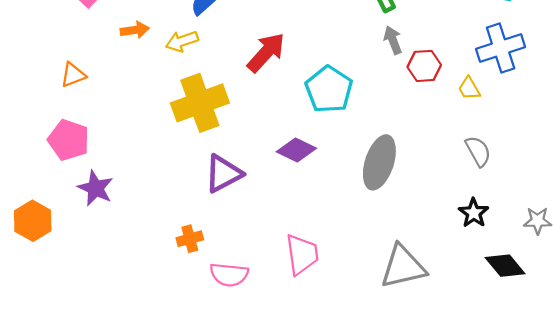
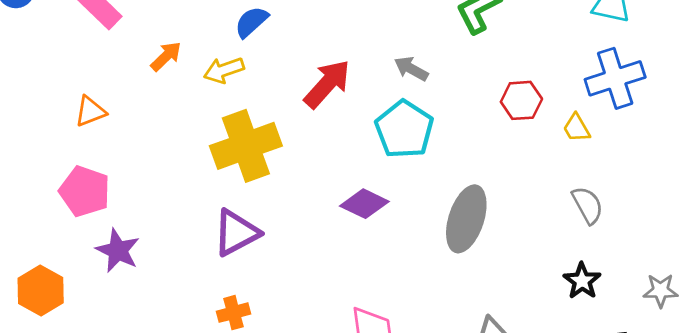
orange arrow: (135, 30) -> (166, 56), turned -36
gray arrow: (393, 40) -> (411, 69), moved, turned -40
purple triangle: (223, 174) -> (236, 233), moved

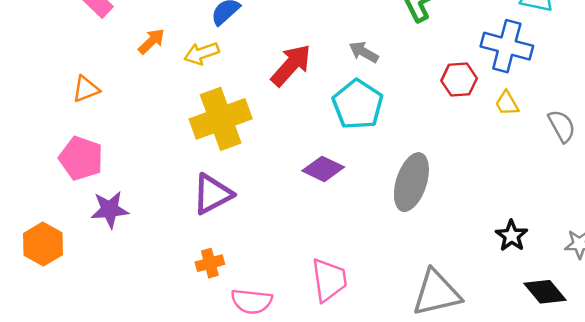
blue cross: (615, 78) -> (507, 46), moved, turned 33
gray semicircle: (588, 205) -> (562, 126), moved
purple star: (118, 251) -> (110, 209), turned -30

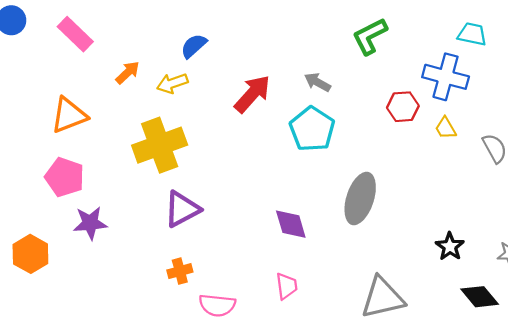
orange triangle: (86, 89) -> (69, 115), size x1.5
yellow cross: (221, 119) -> (160, 145), moved
purple diamond: (323, 169) -> (291, 224), moved, turned 48
pink trapezoid: (329, 280) -> (287, 286), size x0.7

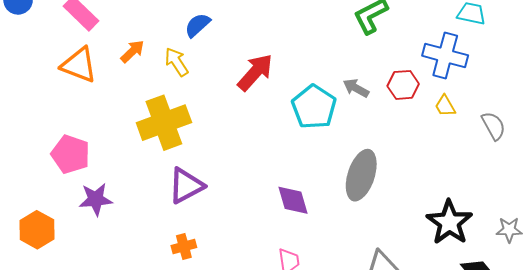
gray arrow: (317, 82) -> (356, 88), moved
yellow arrow: (172, 83) -> (177, 62), turned 76
orange triangle: (69, 115) -> (79, 65), moved, turned 42
black star: (450, 246) -> (449, 222), size x1.6

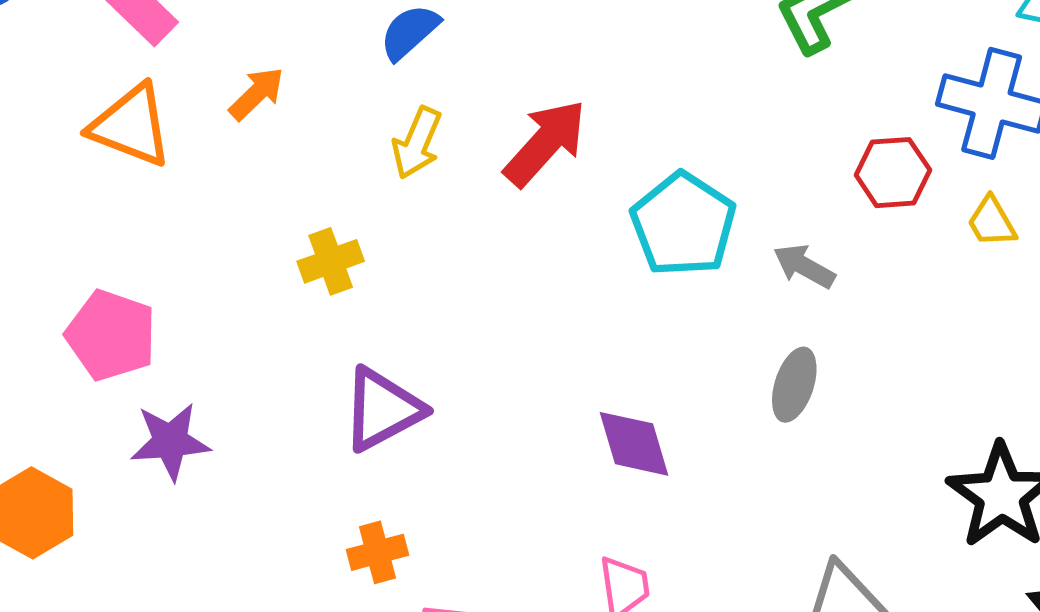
yellow arrow: (177, 62) -> (417, 143), moved, turned -124
gray arrow: (356, 88) -> (804, 266), moved
yellow cross: (164, 123) -> (331, 261), size x0.5
gray ellipse: (361, 175) -> (794, 385), size x0.6

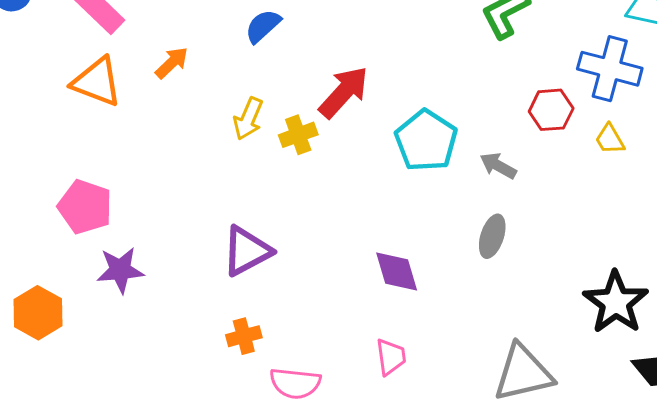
yellow arrow: (417, 143) -> (248, 119), moved
yellow cross: (331, 261) -> (298, 135), moved

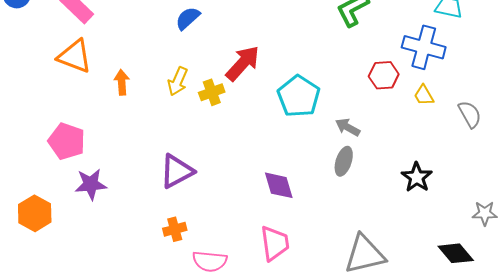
orange arrow: (172, 63) -> (122, 82), moved, turned -50
gray arrow: (498, 166) -> (348, 127), moved
black star: (616, 302) -> (417, 177), moved, size x0.7
pink trapezoid: (391, 357) -> (275, 243), size x1.4

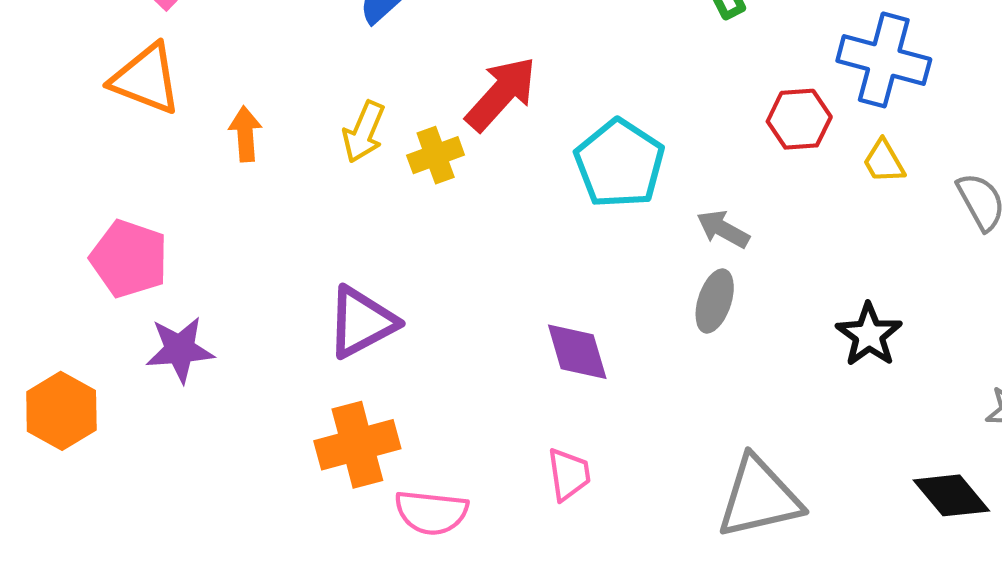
orange cross: (175, 229) -> (357, 445), size x1.6
pink trapezoid: (275, 243) -> (569, 474), size x0.7

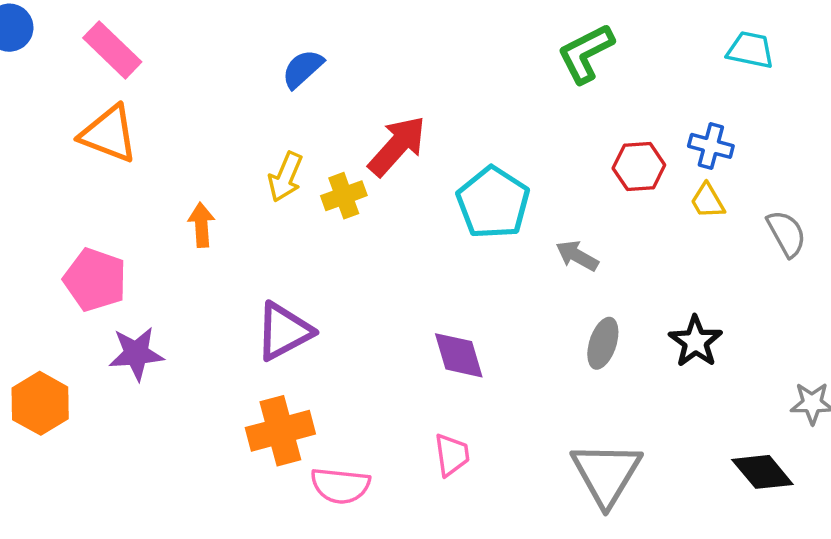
blue cross: (884, 60) -> (711, 146), moved, size x0.6
orange arrow: (245, 134) -> (201, 225), moved
gray ellipse: (715, 301) -> (603, 343), moved
gray triangle: (759, 498) -> (606, 474), turned -46

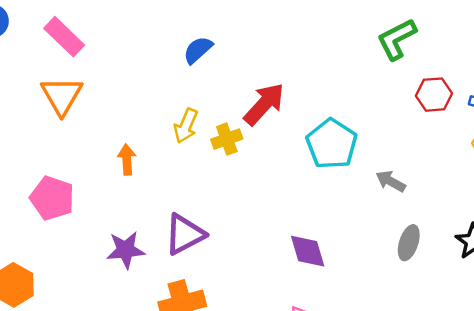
orange triangle: (109, 134) -> (62, 96), turned 39
red hexagon: (639, 167) -> (434, 95), moved
purple star: (136, 354) -> (126, 250), moved

